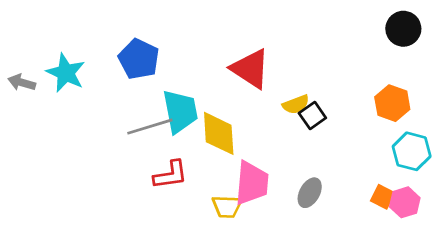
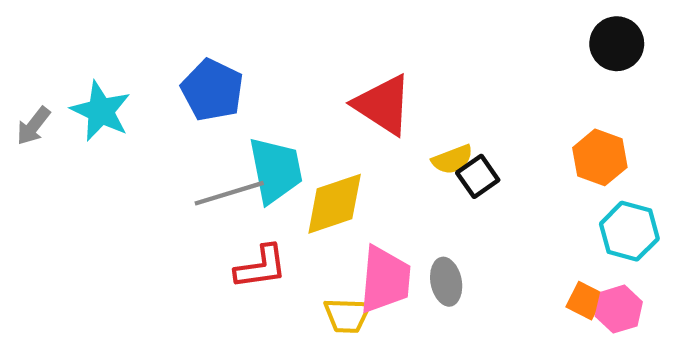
gray arrow: (22, 82) -> (33, 126), turned -68
yellow diamond: (219, 133) -> (335, 204), turned 75
gray ellipse: (310, 193) -> (446, 282), moved, turned -40

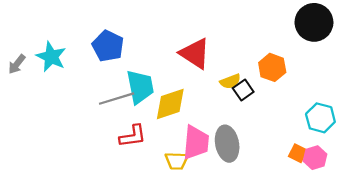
black circle: (617, 44) -> (314, 22), size x1.4
orange hexagon: (600, 157) -> (272, 67), moved
gray ellipse: (446, 282) -> (227, 144), size x1.5

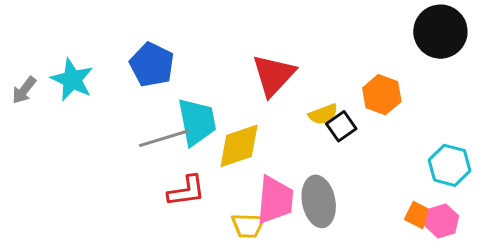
red triangle: (195, 53) -> (274, 75), turned 40

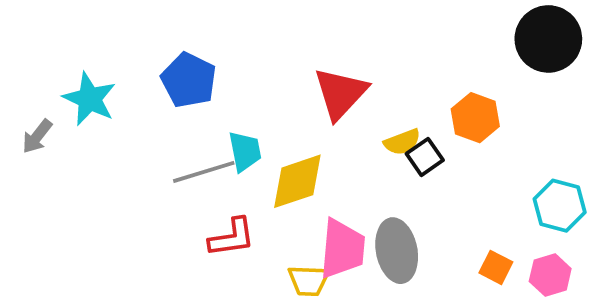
gray arrow: (24, 90) -> (37, 136), moved
cyan trapezoid: (197, 122) -> (245, 151), size x0.7
orange square: (418, 215) -> (496, 267), moved

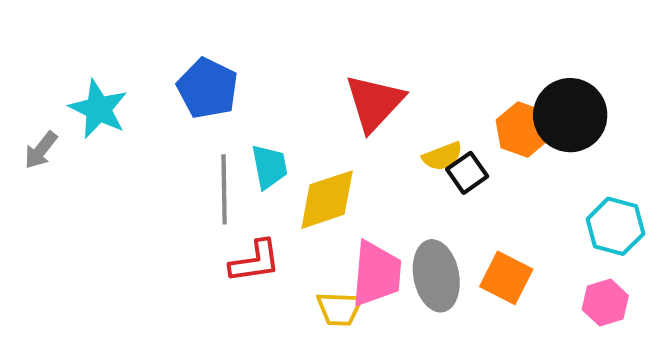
black circle: (548, 39) -> (570, 115), moved
gray line: (204, 172) -> (224, 189), turned -74
orange square: (496, 267) -> (506, 278), moved, size x1.4

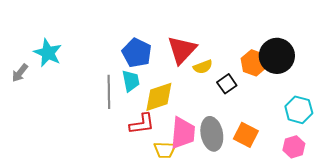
blue pentagon: (208, 88) -> (137, 53), moved
yellow semicircle: (442, 156) -> (203, 67), moved
red L-shape: (255, 261) -> (142, 124), moved

